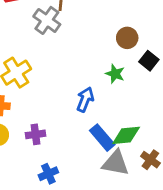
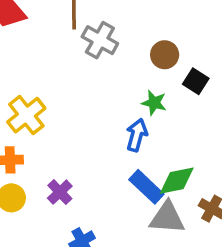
gray cross: (47, 20) -> (100, 40), moved
blue arrow: (85, 99) -> (137, 135), moved
purple cross: (35, 134) -> (60, 192), turned -30

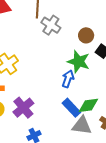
green star: (154, 103) -> (79, 62), size x1.6
purple cross: (60, 192) -> (23, 108), size x1.5

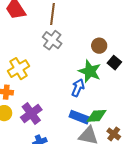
gray cross: (51, 25) -> (52, 40), moved
blue rectangle: (71, 108) -> (79, 117), turned -30

